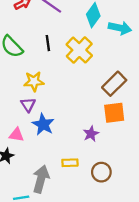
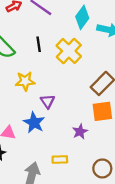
purple triangle: (28, 105) -> (48, 101), moved
brown circle: (101, 172) -> (102, 168), moved

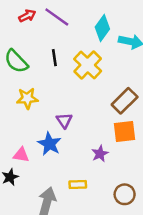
yellow star: (25, 81) -> (27, 98), moved

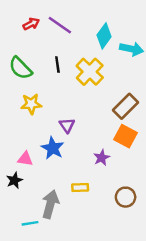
orange square: (125, 132) -> (126, 136), turned 35

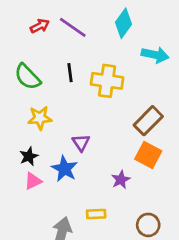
cyan diamond: (104, 36) -> (124, 23), moved
yellow cross: (90, 72) -> (107, 81), turned -36
pink triangle: (25, 159) -> (33, 181), turned -35
black star: (14, 180) -> (29, 156), moved

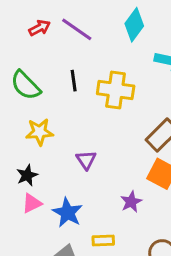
blue star: (64, 169) -> (67, 213), moved

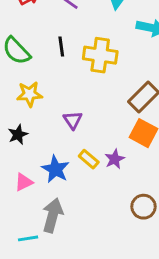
pink triangle: (32, 203) -> (24, 182), moved
yellow rectangle: (103, 241) -> (89, 159), moved, turned 42

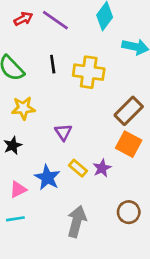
gray arrow: (53, 215) -> (77, 221), moved
cyan line: (28, 238) -> (15, 219), moved

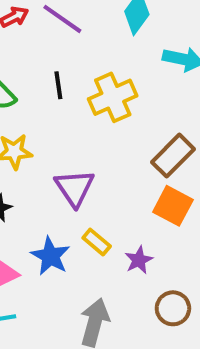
yellow cross: (89, 72) -> (113, 97), turned -32
purple triangle: (63, 132) -> (75, 188), size x1.5
purple star: (102, 168) -> (139, 260), moved

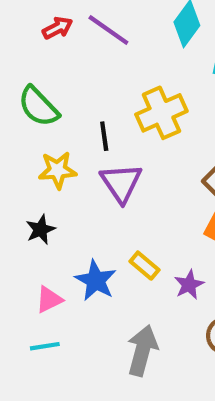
black line: (58, 85) -> (104, 136), moved
purple triangle: (75, 188) -> (121, 183), moved

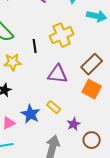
purple triangle: (121, 183) -> (58, 74), moved, turned -50
purple star: (189, 285) -> (74, 124), moved

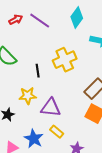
yellow star: (13, 62) -> (28, 96), moved
purple triangle: (58, 74) -> (51, 108), moved

